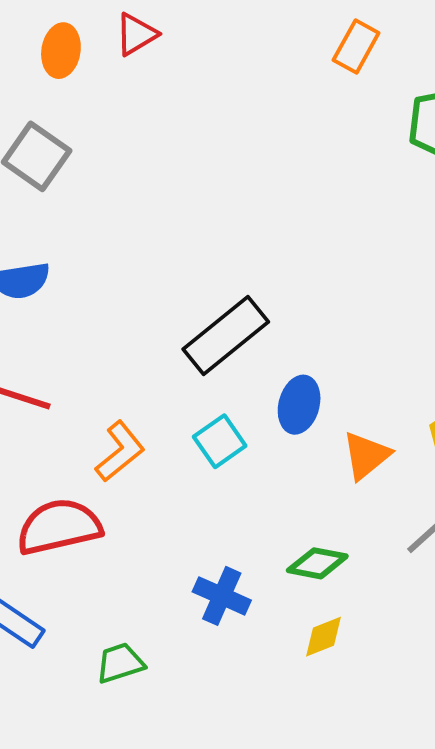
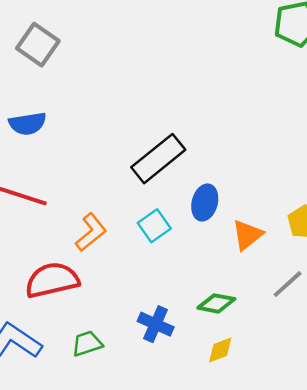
green trapezoid: (120, 663) -> (87, 344), moved

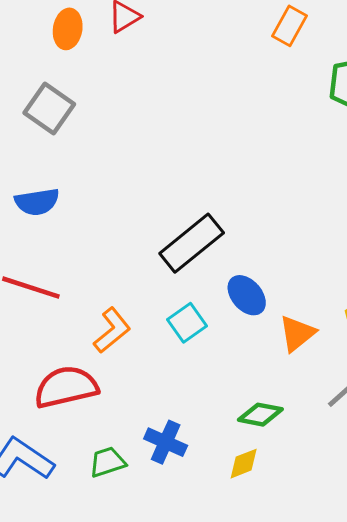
blue ellipse: (205, 203) -> (247, 295), turned -56
blue cross: (156, 324) -> (166, 442), moved
yellow diamond: (220, 350) -> (244, 464), moved

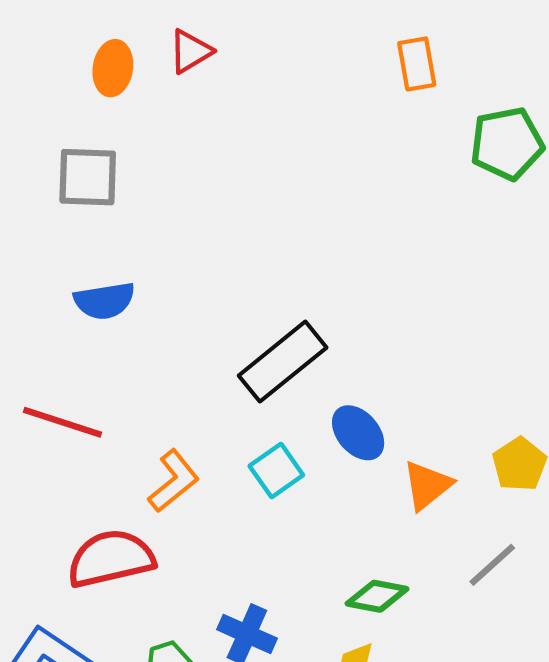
orange rectangle: (290, 26) -> (417, 64), turned -39
gray square: (49, 109) -> (88, 177), turned -33
blue semicircle: (37, 202) -> (104, 301), moved

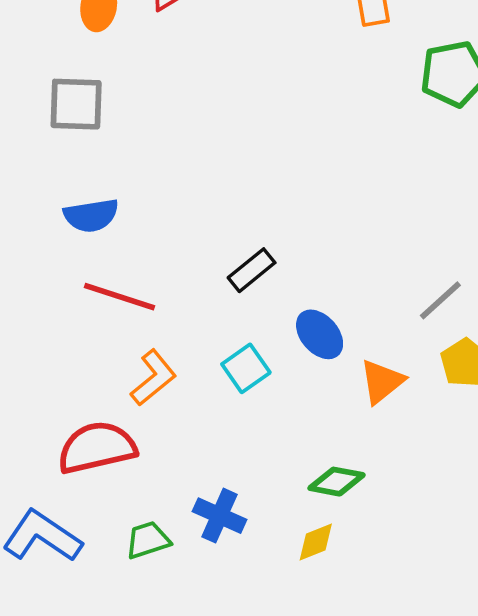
black rectangle: (283, 362) -> (252, 270), size x0.6
red line: (63, 422) -> (119, 297), moved
gray line: (492, 565) -> (440, 300), moved

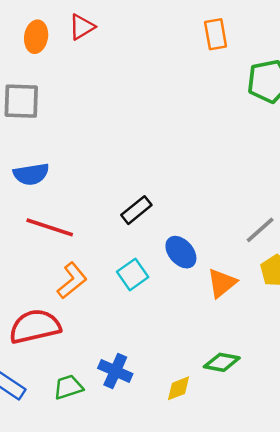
green diamond: (337, 482) -> (222, 362), moved

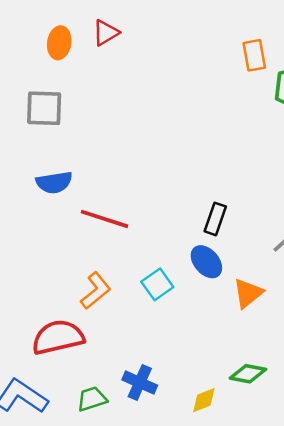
orange rectangle: (216, 34) -> (254, 55), moved
black rectangle: (136, 210) -> (215, 219), moved, turned -32
red line: (50, 227) -> (105, 219), moved

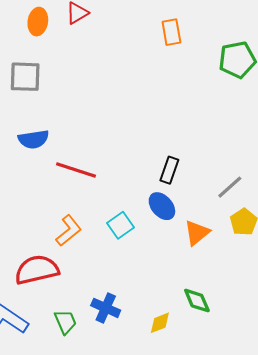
orange rectangle: (254, 55) -> (171, 32), moved
green diamond: (248, 374) -> (197, 301), turned 56
green trapezoid: (92, 399) -> (65, 322), turned 85

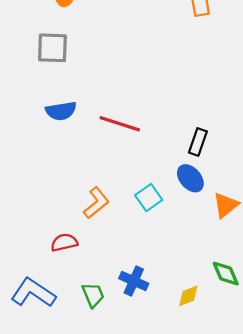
red line: (76, 170) -> (120, 124), moved
red semicircle: (37, 270) -> (64, 242), size x0.6

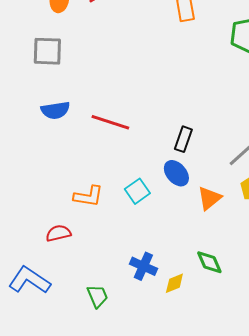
orange L-shape: (96, 203) -> (88, 196), turned 48
blue cross: (134, 281) -> (143, 266), moved
green trapezoid: (93, 295) -> (97, 296), moved

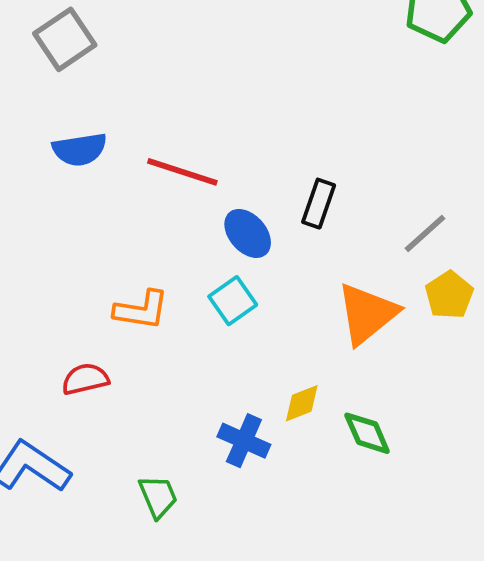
gray square: (47, 51) -> (65, 39), turned -36
blue ellipse: (176, 173) -> (248, 233), moved
orange triangle: (209, 198) -> (367, 314), size x1.4
yellow diamond: (174, 283) -> (302, 403), moved

